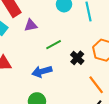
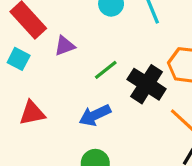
black cross: (77, 58) -> (147, 84), size x1.6

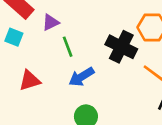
green line: (106, 70) -> (68, 47), moved, turned -66

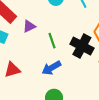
green line: (68, 47) -> (52, 41), moved

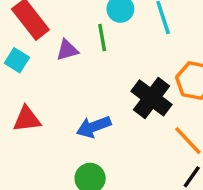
green line: (52, 41) -> (102, 38), moved

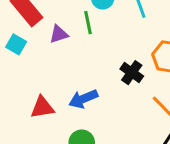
black cross: (152, 98) -> (132, 73), size x0.7
red triangle: (27, 119) -> (42, 107), moved

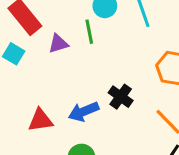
black cross: (132, 73) -> (121, 97), moved

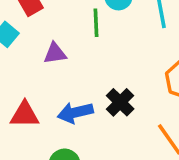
purple triangle: (58, 44) -> (55, 53), moved

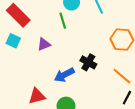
red triangle: (25, 115) -> (37, 96), moved

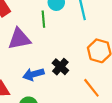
purple triangle: (44, 44) -> (19, 39), size x1.6

